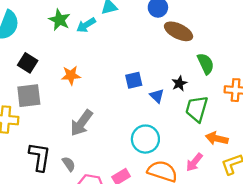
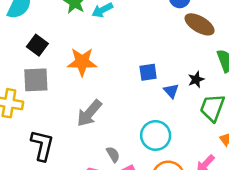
orange star: (71, 75) -> (82, 62), size x1.4
gray semicircle: (69, 164) -> (113, 154), moved

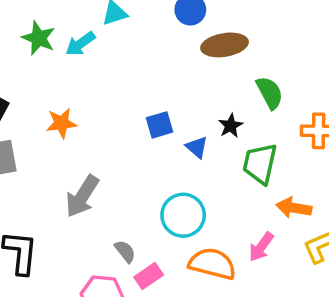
brown ellipse: (200, 24) -> (225, 45), turned -32
orange star: (82, 62) -> (61, 123), size x0.7

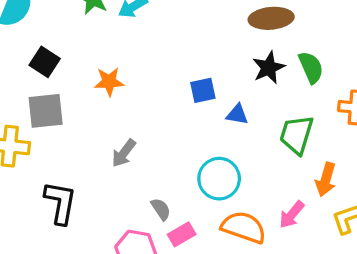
black star: (231, 126) -> (269, 68), moved, size x1.4
blue triangle: (197, 147) -> (237, 114), turned -35
gray arrow: (82, 196) -> (124, 153), size x0.7
orange arrow: (294, 208) -> (326, 179), turned -88

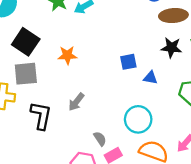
black square: (45, 62) -> (26, 42), size x1.4
black star: (269, 68) -> (171, 48), turned 30
black L-shape: (60, 203) -> (41, 115), moved

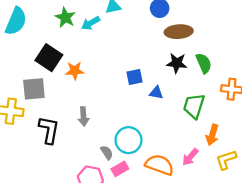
black square: (26, 42) -> (49, 58), moved
gray arrow: (76, 102) -> (84, 117), turned -42
cyan circle: (138, 119) -> (128, 140), moved

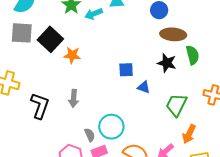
green semicircle: (204, 63) -> (193, 55), moved
gray square: (34, 89) -> (22, 33), moved

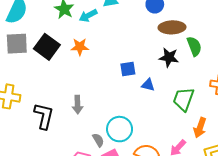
orange star: (72, 55) -> (80, 47), moved

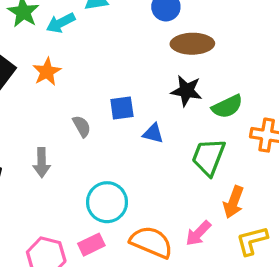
green semicircle: (194, 46) -> (227, 106), moved, turned 84
orange star: (80, 47) -> (47, 72), turned -30
gray semicircle: (98, 140) -> (82, 126), moved

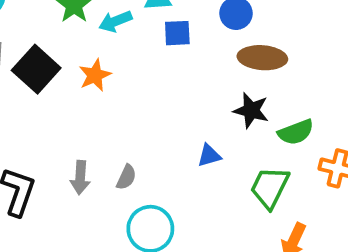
blue square: (122, 108) -> (177, 33), moved
gray semicircle: (82, 126) -> (126, 177), moved, turned 50
blue triangle: (153, 133) -> (209, 155), turned -35

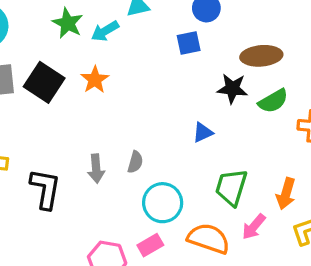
blue square: (177, 33) -> (189, 43), moved
brown ellipse: (262, 58) -> (261, 56), moved
green trapezoid: (270, 187) -> (231, 187), moved

